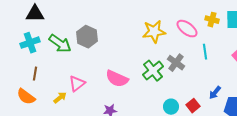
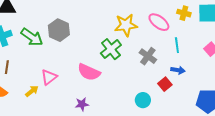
green cross: (153, 71) -> (111, 49), moved
blue arrow: (215, 93) -> (178, 70), moved, turned -120
red square: (193, 106) -> (165, 84), moved

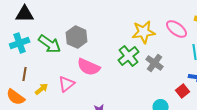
gray cross: (148, 56) -> (155, 63), moved
pink semicircle: (89, 72) -> (89, 67), moved
yellow arrow: (32, 91) -> (42, 89), moved

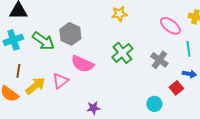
yellow star: (144, 32) -> (119, 14), moved, size x0.7
gray cross: (155, 63) -> (159, 60), moved
yellow arrow: (42, 89) -> (35, 86), size x1.5

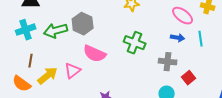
green arrow: (43, 41) -> (56, 31), turned 130
green cross: (122, 53) -> (135, 43), turned -30
gray cross: (159, 60) -> (168, 62), moved, turned -30
blue arrow: (189, 74) -> (178, 38), moved

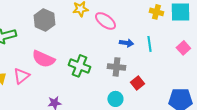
pink ellipse: (183, 16) -> (105, 21), moved
gray hexagon: (83, 24) -> (44, 20), moved
green cross: (135, 43) -> (79, 66), moved

